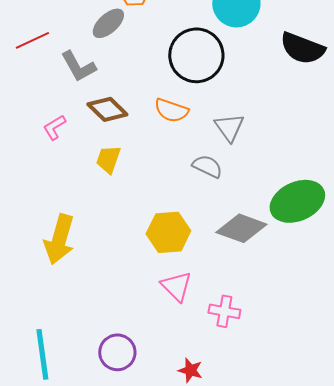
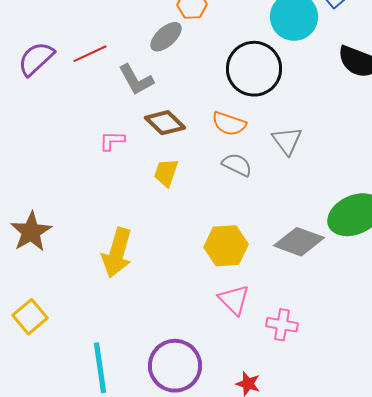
pink L-shape: (54, 127) -> (112, 141), turned 32
gray semicircle: (207, 166) -> (237, 165), moved
purple circle: (117, 352) -> (175, 366), size x1.4

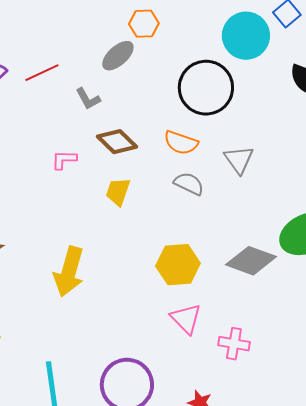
gray L-shape: (136, 80) -> (88, 99), size x0.7

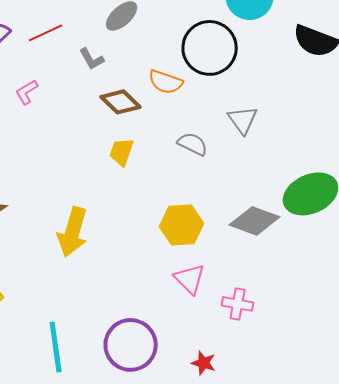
orange semicircle: (181, 143) -> (166, 82), moved
pink L-shape: (64, 160) -> (27, 92), moved, turned -32

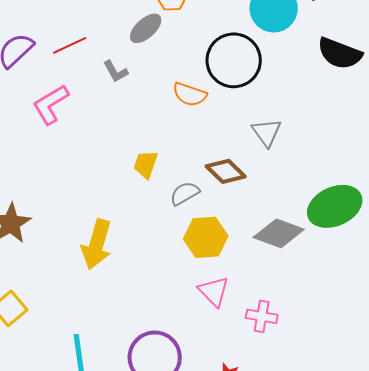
pink L-shape: (27, 92) -> (51, 104), size x1.6
brown diamond: (121, 102) -> (226, 171), moved
gray semicircle: (193, 144) -> (185, 193), moved, turned -56

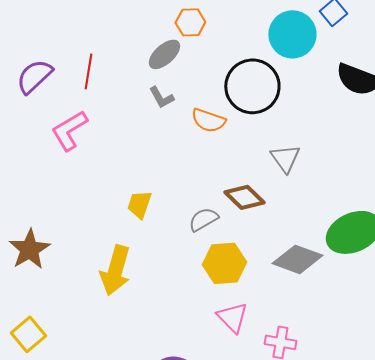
red line: (70, 45) -> (88, 71), turned -56
gray L-shape: (116, 71) -> (161, 97), moved
yellow trapezoid: (146, 164) -> (139, 204), moved

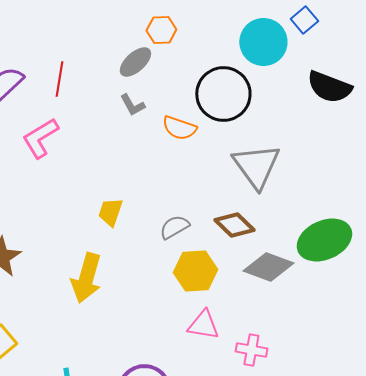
gray triangle: (285, 158) -> (256, 166), size x1.6
brown diamond: (244, 197) -> (234, 225), moved
pink triangle: (232, 317) -> (203, 325), turned -36

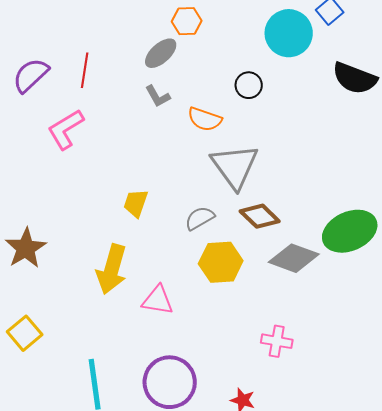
black circle: (223, 94) -> (249, 85), size x0.5
gray triangle: (256, 166) -> (235, 166), moved
pink triangle: (203, 325) -> (158, 300), moved

